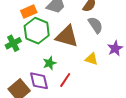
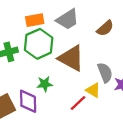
gray semicircle: (95, 25) -> (105, 73), moved
red line: (65, 80) -> (78, 103), moved

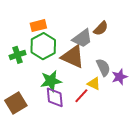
gray trapezoid: (67, 19) -> (82, 38), moved
green star: (45, 84) -> (51, 81), size x1.5
purple diamond: (28, 101) -> (55, 97), moved

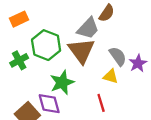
orange rectangle: (38, 26) -> (19, 19), moved
brown triangle: (73, 57) -> (81, 51), turned 40
red line: (81, 96) -> (101, 103), moved, turned -49
purple diamond: (55, 97) -> (49, 104), moved

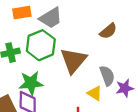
gray trapezoid: (88, 28) -> (51, 18), moved
green star: (62, 82) -> (31, 83), moved

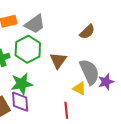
brown triangle: (73, 60) -> (58, 61), size x0.7
gray semicircle: (107, 76) -> (89, 72), size x1.4

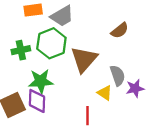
brown triangle: (58, 61) -> (84, 59), size x1.4
gray semicircle: (89, 72) -> (118, 75), size x0.7

